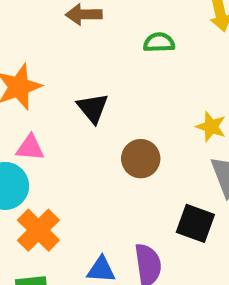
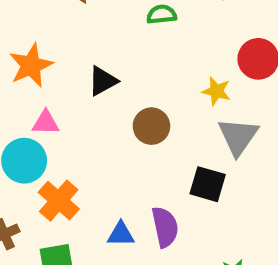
black triangle: (93, 108) -> (103, 81), turned 44

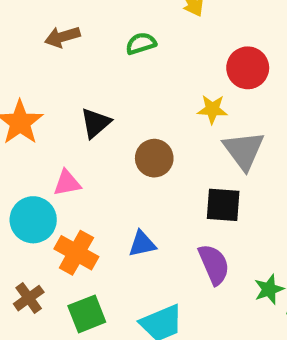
pink triangle: (46, 123) -> (67, 183), moved
purple semicircle: (165, 227) -> (214, 264), moved
blue triangle: (121, 234) -> (142, 244), moved

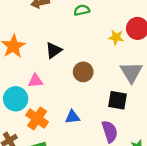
yellow star: (212, 109) -> (116, 37), moved

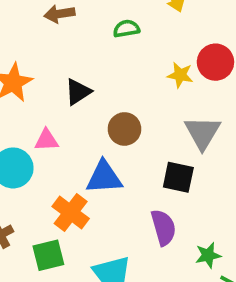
blue triangle: (72, 117) -> (104, 177), moved, size x1.5
orange cross: (37, 119) -> (71, 213), moved

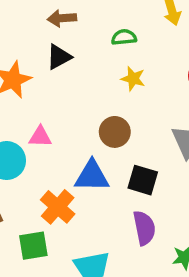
yellow star: (180, 75) -> (133, 79), moved
black triangle: (78, 92) -> (59, 57), moved
black square: (178, 177) -> (143, 180), moved

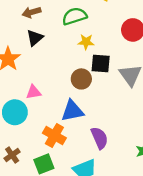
green semicircle: (124, 37) -> (74, 16), size x1.5
black square: (143, 180) -> (101, 64), moved
purple semicircle: (144, 228) -> (100, 138), moved

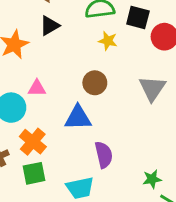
black square: (101, 64) -> (138, 18), moved
orange cross: (54, 135) -> (33, 142), moved

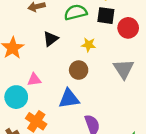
black triangle: (49, 26) -> (51, 39), moved
yellow star: (108, 41) -> (89, 45), moved

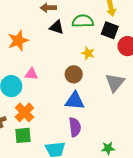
black triangle: (51, 39) -> (57, 27), moved, turned 42
blue triangle: (69, 99) -> (75, 101), moved

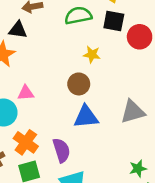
black triangle: (57, 27) -> (18, 30), moved
gray triangle: (115, 83) -> (133, 112), moved, turned 45
purple semicircle: (75, 127) -> (61, 150), moved

